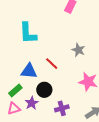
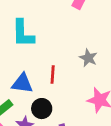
red line: (52, 64) -> (53, 74), turned 48

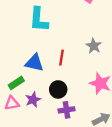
black circle: (42, 109) -> (58, 89), moved

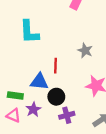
blue triangle: (34, 63) -> (39, 82), moved
green rectangle: (16, 83) -> (15, 95), turned 48
pink triangle: (12, 103) -> (14, 115), turned 40

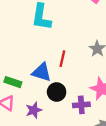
purple star: (33, 109) -> (34, 110), moved
purple cross: (67, 115) -> (81, 105), moved

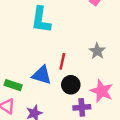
black circle: (57, 92) -> (71, 85), moved

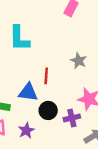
black circle: (71, 85) -> (48, 110), moved

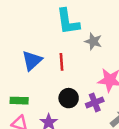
cyan L-shape: (19, 38) -> (68, 22), moved
blue triangle: (28, 92) -> (32, 61), moved, turned -42

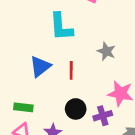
cyan L-shape: (68, 22) -> (61, 27), moved

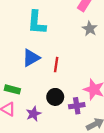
cyan L-shape: (61, 27) -> (37, 23), moved
gray star: (106, 51) -> (90, 29), moved

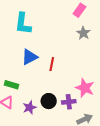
cyan L-shape: (37, 23) -> (23, 24), moved
black circle: (55, 97) -> (49, 101), moved

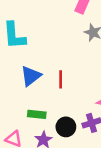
green rectangle: (11, 85) -> (37, 114), moved

